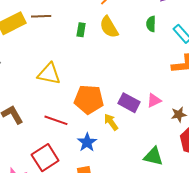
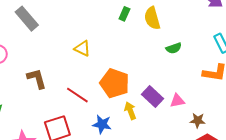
green semicircle: (151, 24) -> (174, 48), moved, turned -126
yellow triangle: (49, 74) -> (82, 48), size x0.7
blue star: (87, 142) -> (102, 124), turned 30

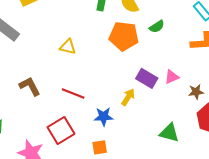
orange pentagon: (115, 83) -> (124, 36), moved
yellow arrow: (130, 111) -> (128, 97), turned 66

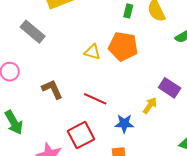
orange pentagon: (124, 36) -> (123, 46), moved

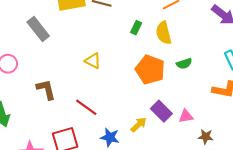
orange pentagon: (123, 46) -> (150, 70), moved

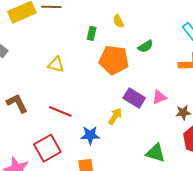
green rectangle: (136, 28) -> (92, 33), moved
yellow semicircle: (164, 33) -> (118, 21), size x0.6

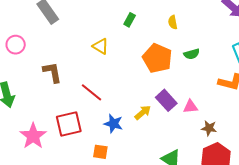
green rectangle: (92, 33) -> (130, 20), moved

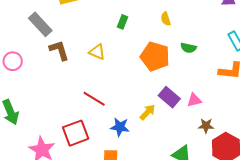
green semicircle: (192, 54) -> (188, 48), turned 35
brown L-shape: (52, 72) -> (59, 50), moved
brown star: (209, 128) -> (206, 126), moved

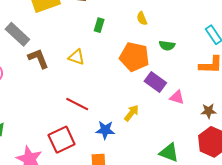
purple rectangle: (169, 97) -> (155, 82), moved
pink triangle: (194, 100) -> (177, 97), turned 35
brown star: (206, 126) -> (209, 111), moved

